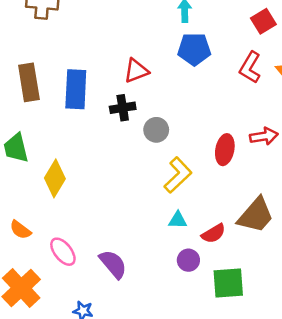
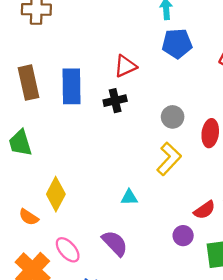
gray circle: (156, 130) -> (173, 117), moved
yellow diamond: (55, 178) -> (56, 194), moved
cyan triangle: (178, 220) -> (129, 197), moved
pink ellipse: (63, 252) -> (68, 250), moved

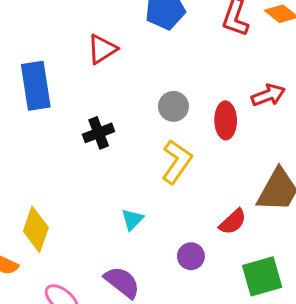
black cross: (115, 101) -> (99, 133), moved
cyan triangle: (129, 197) -> (132, 220), turned -36
purple circle: (183, 236) -> (191, 256), moved

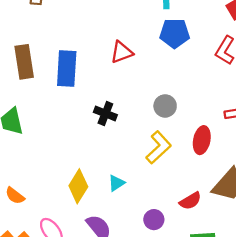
red ellipse: (226, 120) -> (202, 140), moved
black cross: (99, 133) -> (105, 113), turned 30
yellow diamond: (36, 229) -> (78, 186), moved

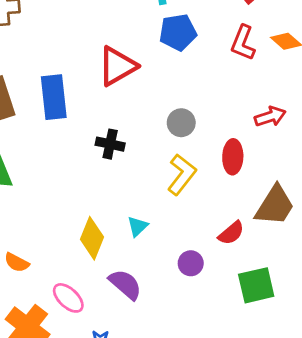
red triangle: (122, 52) -> (117, 66), size x1.4

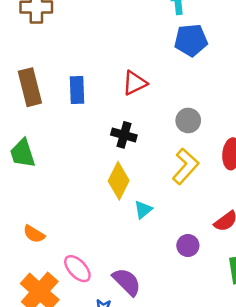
red triangle: (117, 66) -> (135, 83), moved, size x0.7
blue rectangle: (54, 97) -> (77, 90), size x0.7
yellow diamond: (92, 238) -> (119, 181), moved
purple semicircle: (125, 284) -> (127, 282), moved

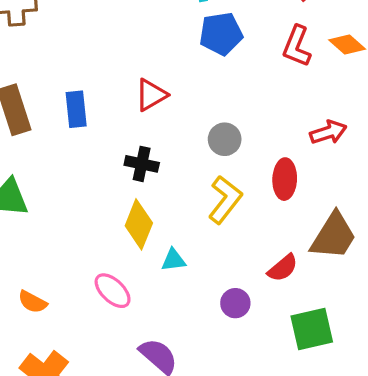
cyan triangle: (143, 210) -> (174, 260), turned 36
pink ellipse: (77, 269) -> (113, 291), moved

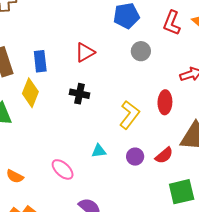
gray circle: (225, 139) -> (141, 51), moved
yellow diamond: (139, 224) -> (30, 93), moved
purple circle: (235, 303) -> (135, 157), moved

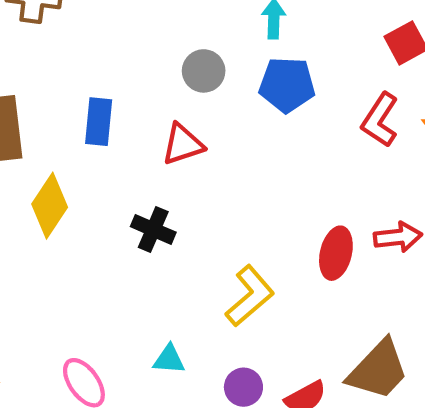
gray circle: (141, 51) -> (204, 71), moved
blue rectangle: (40, 61) -> (99, 122), moved
red ellipse: (165, 102) -> (336, 253), moved

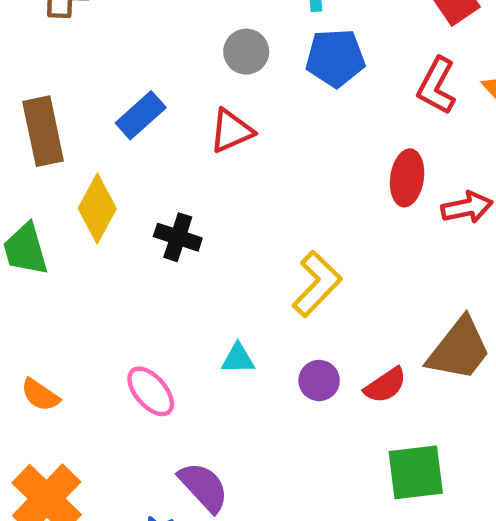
blue rectangle: (99, 122) -> (141, 115), turned 48
black cross: (153, 229) -> (178, 237), moved
red ellipse: (336, 253) -> (407, 178), moved

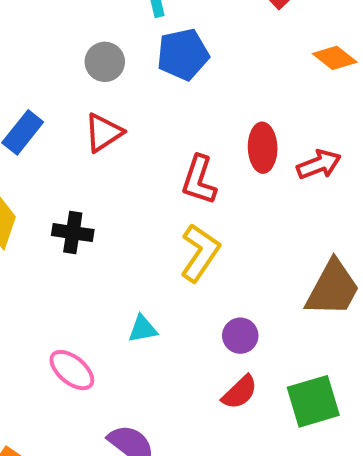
red L-shape: (437, 86) -> (199, 180), moved
purple circle: (319, 380) -> (240, 336), moved
red semicircle: (385, 385) -> (240, 392), moved

